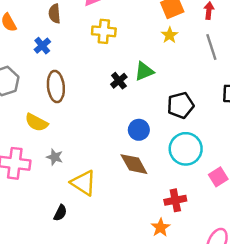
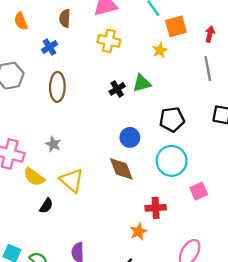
yellow star: (170, 35) -> (160, 50), moved
yellow semicircle: (36, 122) -> (34, 177), moved
gray star: (55, 157) -> (53, 144), moved

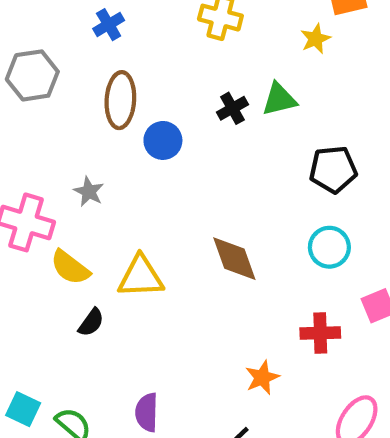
blue circle: (130, 137) -> (163, 140), moved
gray star: (53, 144) -> (89, 192), moved
cyan circle: (172, 161) -> (329, 247), size x0.7
yellow triangle: (72, 180) -> (141, 277), turned -45
red cross: (156, 208) -> (320, 333), moved

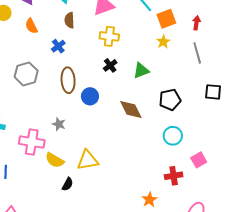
yellow star: (316, 39) -> (163, 42), moved
black cross: (232, 108) -> (110, 65), moved
brown diamond: (234, 259) -> (131, 110), moved

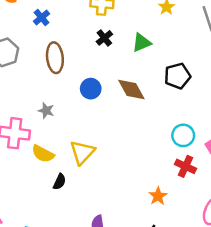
blue circle: (90, 96) -> (91, 89), moved
cyan circle: (173, 136) -> (183, 135), moved
yellow triangle: (88, 160) -> (82, 152), turned -35
red cross: (174, 176) -> (186, 166), turned 36

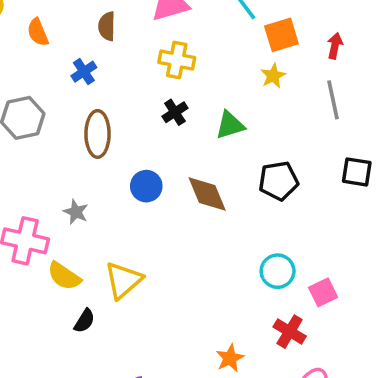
red cross: (186, 166) -> (290, 332), moved

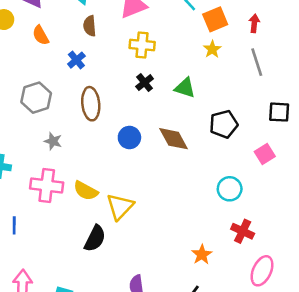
green triangle: (230, 125) -> (185, 88), turned 40
gray star: (76, 212) -> (53, 141), moved
yellow semicircle: (64, 276) -> (86, 191), moved
pink square: (323, 292) -> (265, 154), moved
black semicircle: (84, 321) -> (95, 238), size x1.5

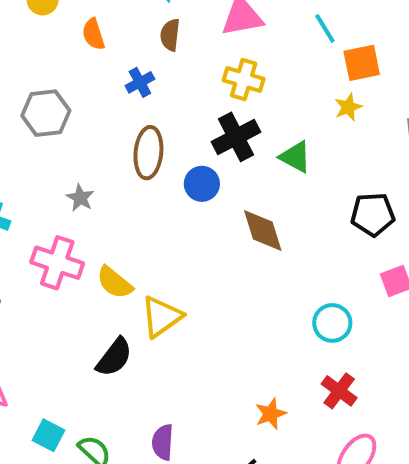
black cross: (145, 83) -> (236, 137), size x1.6
gray hexagon: (36, 98) -> (46, 113), moved
black pentagon: (224, 124) -> (373, 214), moved
blue circle: (129, 138) -> (202, 184), moved

